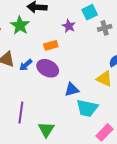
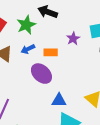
blue arrow: (26, 65) -> (28, 49), moved

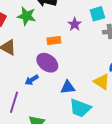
green star: (26, 25) -> (27, 16), turned -30
blue arrow: (28, 49) -> (32, 80), moved

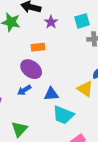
purple star: (75, 24) -> (51, 22), moved
blue arrow: (32, 80) -> (24, 90), moved

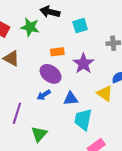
cyan square: (82, 21) -> (80, 26), moved
purple star: (51, 22) -> (83, 64), moved, size x1.5
cyan trapezoid: (63, 115) -> (83, 120), turned 80

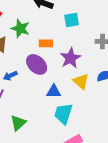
green star: (30, 27) -> (20, 28), moved
yellow triangle: (105, 93) -> (81, 81), moved
blue arrow: (44, 95) -> (10, 76), moved

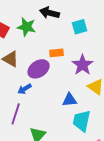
green star: (20, 28) -> (26, 27), moved
purple ellipse: (37, 64) -> (39, 69), moved, turned -70

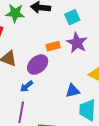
green star: (26, 27) -> (15, 13), moved
purple star: (83, 65) -> (77, 43), moved

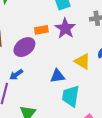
blue arrow: (27, 86) -> (16, 75), moved

